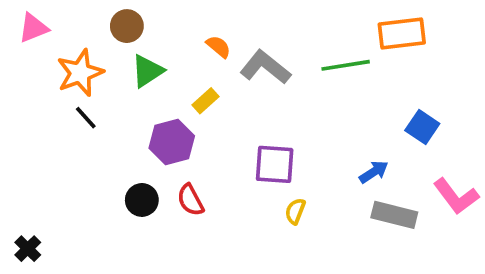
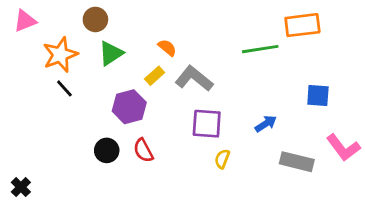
orange semicircle: (219, 47) -> (167, 48), moved
gray L-shape: (265, 67) -> (194, 79), moved
blue square: (422, 127) -> (318, 95), turned -30
blue arrow: (374, 172) -> (266, 124), moved

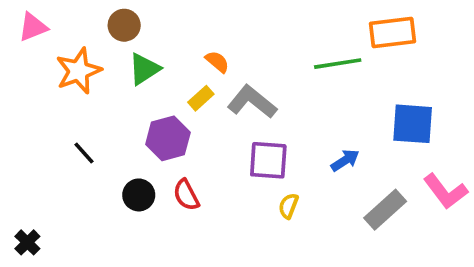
black line: (64, 88) -> (84, 153), moved
blue square: (318, 95) -> (413, 124), size x1.4
gray rectangle: (297, 162) -> (385, 210), turned -56

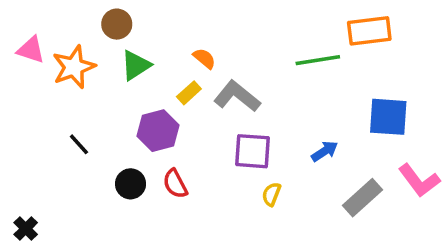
pink triangle: (33, 27) -> (31, 50), moved, turned 40

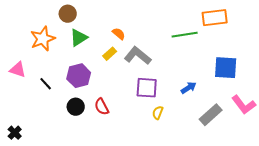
pink triangle: (31, 50) -> (18, 70), moved
purple hexagon: (158, 131) -> (79, 76), moved

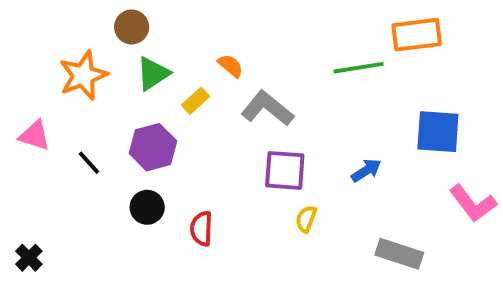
yellow rectangle: (110, 54) -> (196, 101), moved
red semicircle: (102, 107) -> (201, 229), moved, turned 30
gray rectangle: (211, 115) -> (399, 254), moved, turned 60

